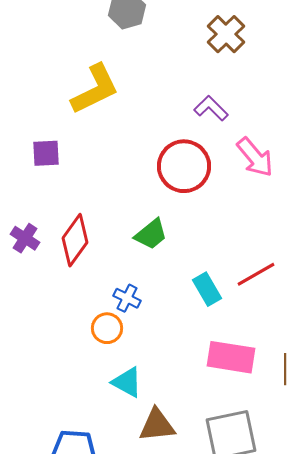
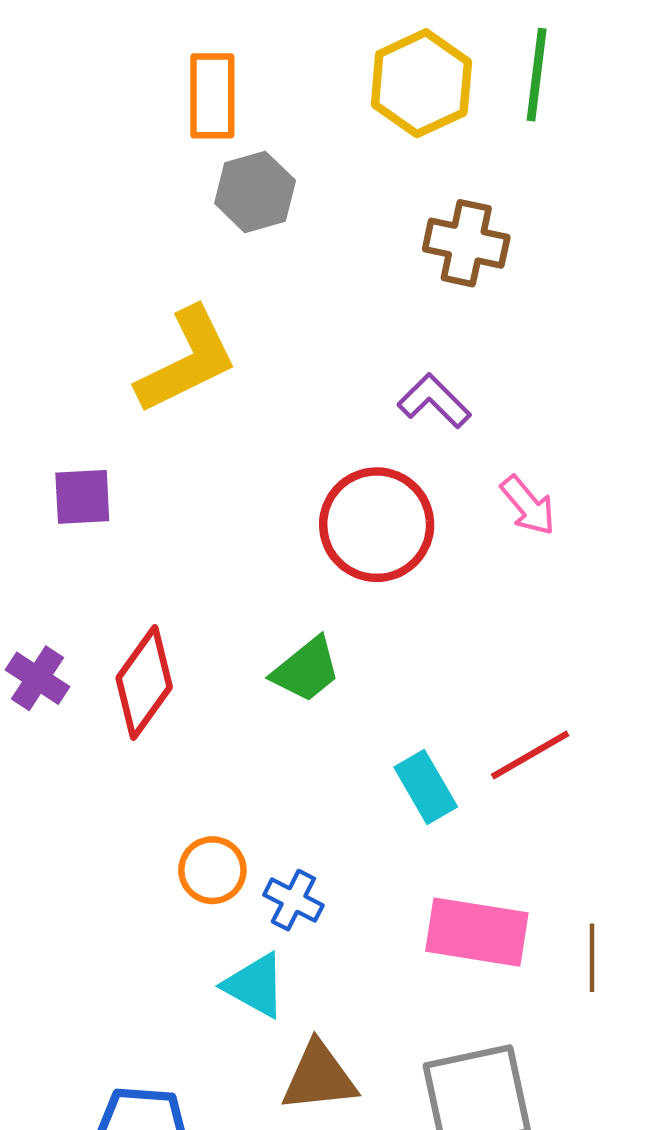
brown cross: (226, 34) -> (466, 243), turned -33
pink arrow: (255, 157) -> (528, 505), size x0.7
blue cross: (127, 298) -> (293, 900), moved

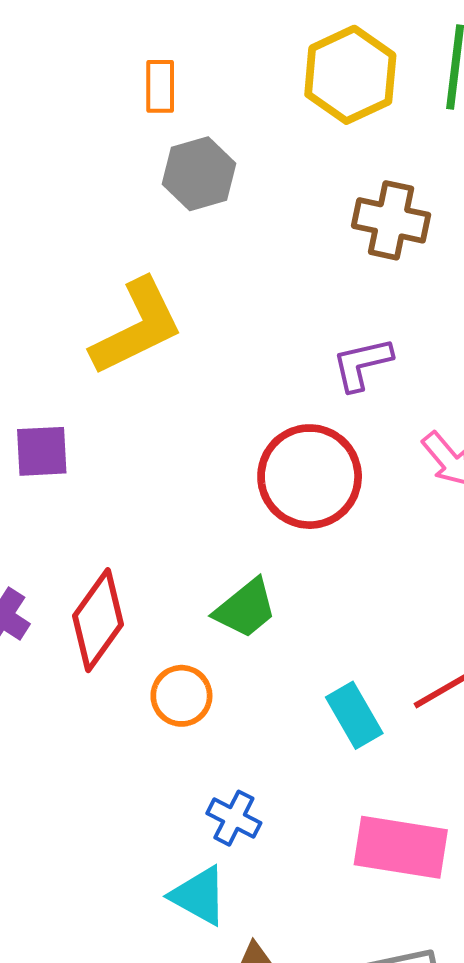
orange rectangle: (212, 96) -> (160, 86), size x0.7
purple L-shape: (434, 401) -> (362, 364), turned -58
orange circle: (212, 870) -> (181, 696), moved

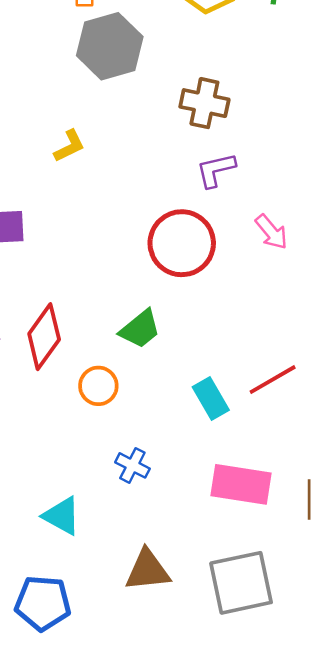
gray hexagon: (199, 174) -> (110, 46), size x1.4
brown cross: (391, 220) -> (204, 103), moved
yellow L-shape: (137, 327) -> (69, 146), size x0.5
cyan triangle: (199, 896) -> (62, 516), moved

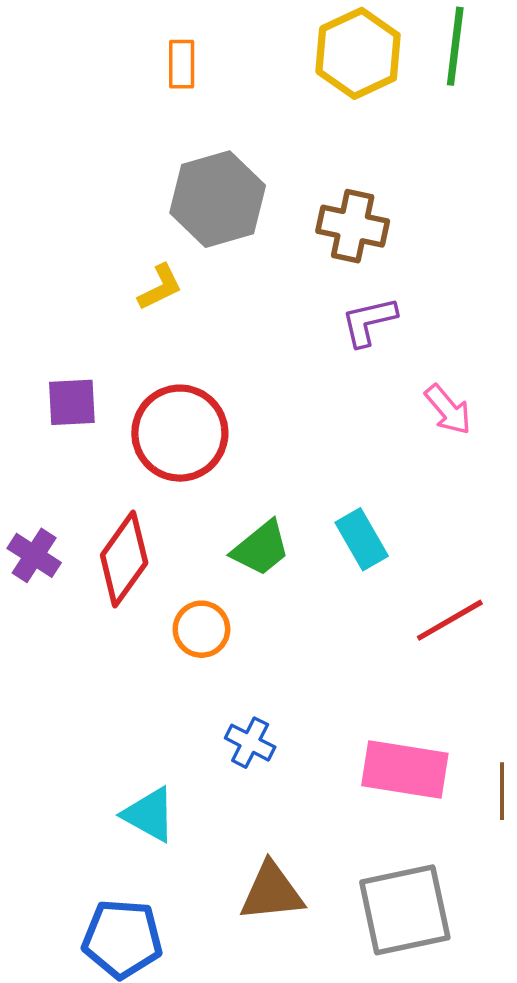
gray hexagon: (110, 46) -> (218, 199), moved
red circle: (182, 243) -> (180, 433), moved
cyan rectangle: (211, 399) -> (362, 539), moved

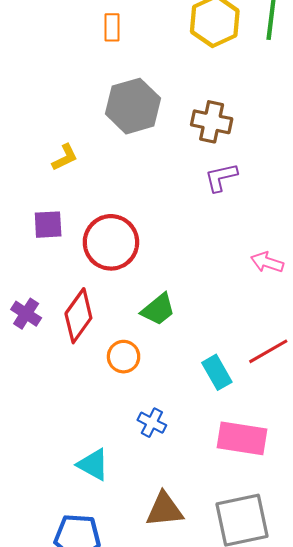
yellow L-shape: (160, 287) -> (65, 157), moved
pink arrow: (448, 410) -> (267, 262), moved, turned 148
cyan rectangle: (362, 539) -> (217, 372), moved

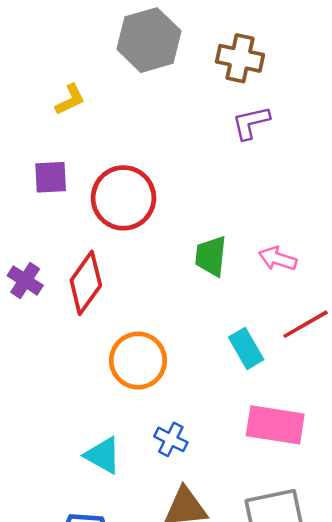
pink arrow: (267, 262) -> (278, 259), moved
green trapezoid: (158, 309) -> (211, 256), moved, turned 135
orange circle: (124, 357) -> (138, 361), moved, size x1.5
blue cross: (152, 423) -> (171, 439), moved

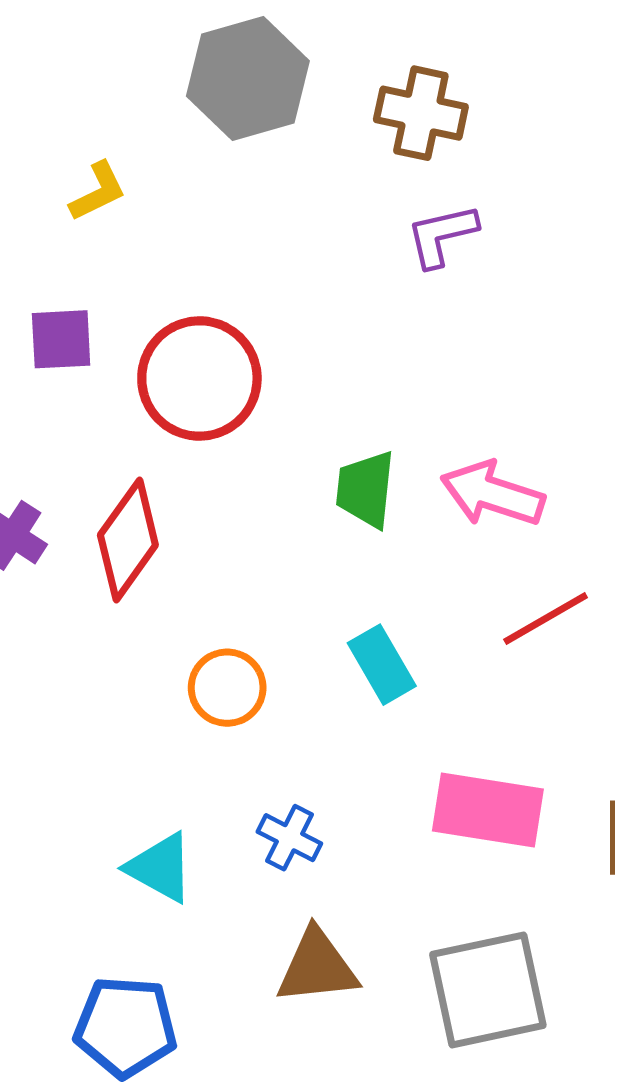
pink arrow: (278, 259) -> (492, 494), size x1.4
cyan rectangle: (246, 348) -> (382, 665), moved
orange circle: (138, 361) -> (227, 688), size x0.7

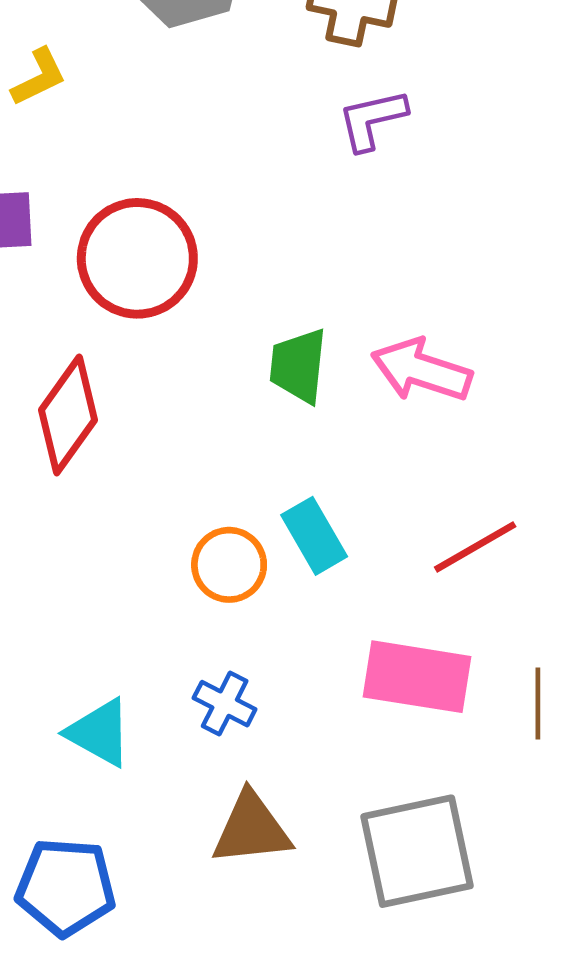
red line: (546, 618) -> (475, 547), moved
orange circle: (227, 688) -> (229, 565), moved

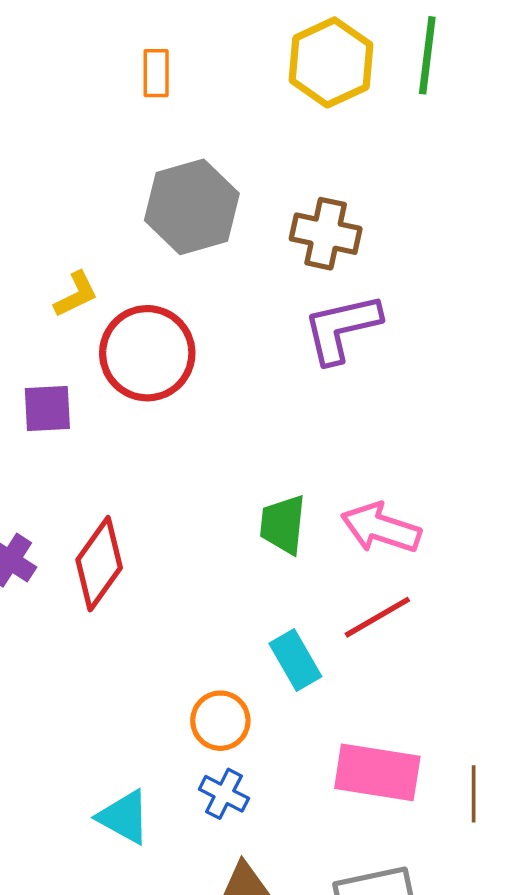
purple L-shape: (372, 120) -> (342, 328), size x1.4
red circle: (137, 258) -> (147, 353), moved
red line: (475, 547) -> (377, 617), moved
orange circle: (229, 565) -> (220, 721), moved

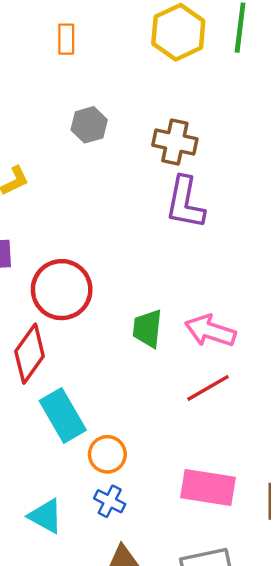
gray hexagon: (192, 207) -> (89, 125), size x0.6
purple L-shape: (342, 328) -> (185, 203), turned -66
red circle: (147, 353) -> (62, 290), moved
cyan rectangle: (295, 660) -> (63, 415), moved, size x1.4

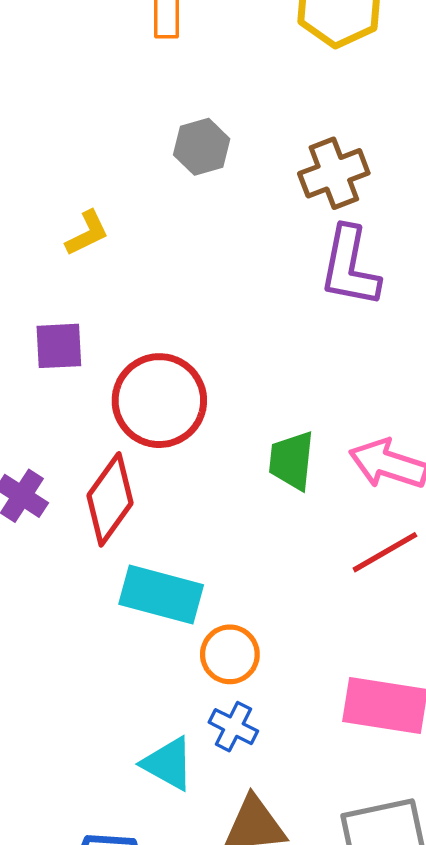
brown cross: (175, 142) -> (334, 173), turned -33
cyan rectangle: (63, 415) -> (161, 594), turned -45
cyan triangle: (46, 516) -> (168, 764), moved

